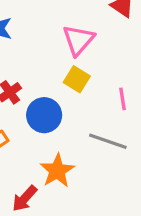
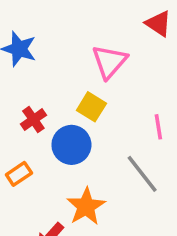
yellow square: (77, 79) -> (91, 107), moved
gray line: (108, 141) -> (142, 174), turned 33

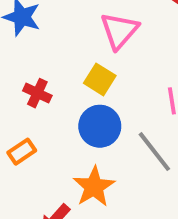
red cross: (33, 120) -> (37, 93), turned -30
blue circle: (71, 145) -> (100, 126), moved

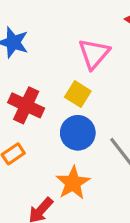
red cross: (37, 93) -> (26, 105), size x1.5

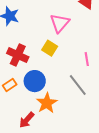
blue circle: (78, 133) -> (35, 81), moved

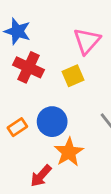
yellow square: (50, 48) -> (73, 76), turned 35
red cross: (18, 55) -> (28, 67), moved

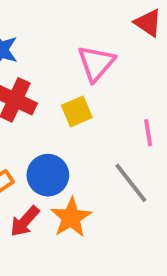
red arrow: (41, 176) -> (25, 221), moved

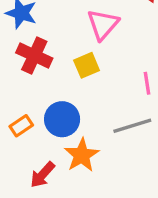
gray line: (131, 183) -> (132, 126), turned -69
red arrow: (25, 221) -> (42, 175), moved

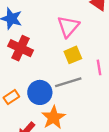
yellow square: (87, 65) -> (73, 55), moved
gray line: (132, 126) -> (68, 82), moved

